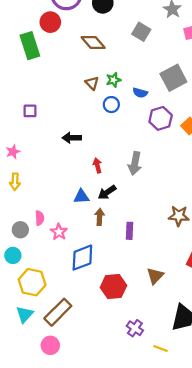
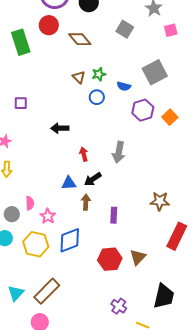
red circle: (50, 22) -> (49, 25), moved
yellow hexagon: (32, 282) -> (36, 244), moved
red hexagon: (113, 286) -> (110, 259), moved

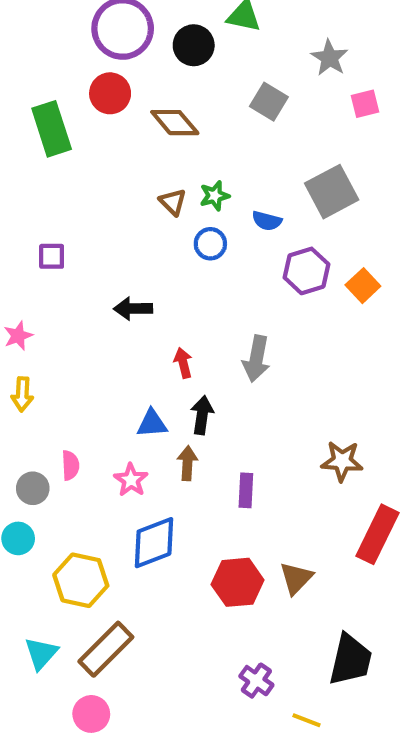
black arrow: (93, 179) -> (202, 415), turned 132
pink star: (48, 216) -> (131, 480), moved
yellow hexagon: (36, 244) -> (81, 580), moved

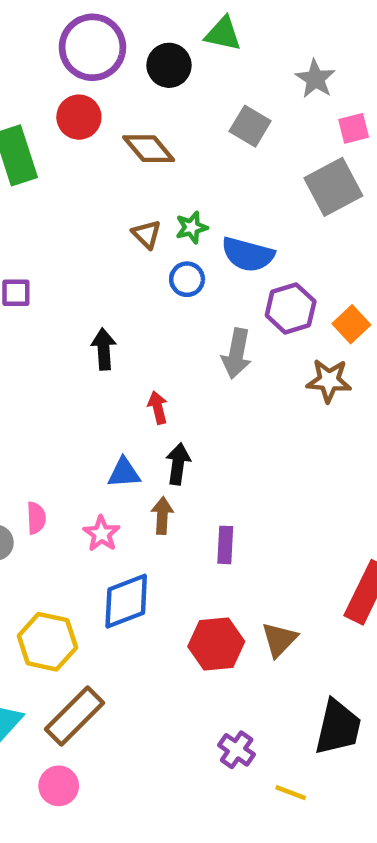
gray square: (332, 192) -> (333, 187), moved
blue semicircle: (267, 221) -> (248, 254), size x1.6
black arrow: (133, 309) -> (104, 349), turned 87
gray arrow: (256, 359) -> (237, 354), moved
brown star: (342, 461) -> (329, 381), moved

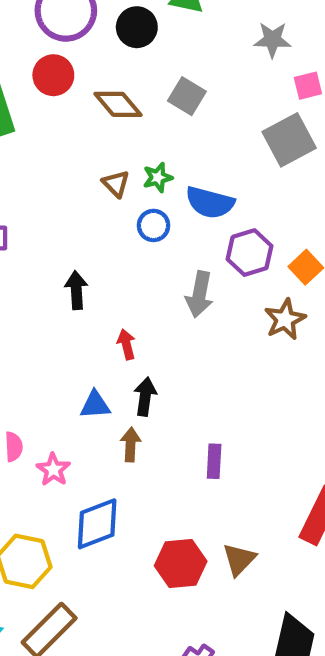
gray star: (315, 79) -> (272, 40), turned -30
gray square: (250, 126) -> (187, 96), moved
brown star: (329, 381) -> (285, 319), turned -30
pink star: (101, 534) -> (53, 470), moved
purple rectangle: (225, 545) -> (214, 461), moved

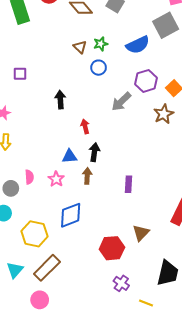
blue semicircle: (210, 202) -> (138, 45), moved, turned -40
gray arrow: (199, 294) -> (121, 102), turned 35
pink star: (53, 470) -> (56, 179), moved
red hexagon: (181, 563) -> (112, 248), moved

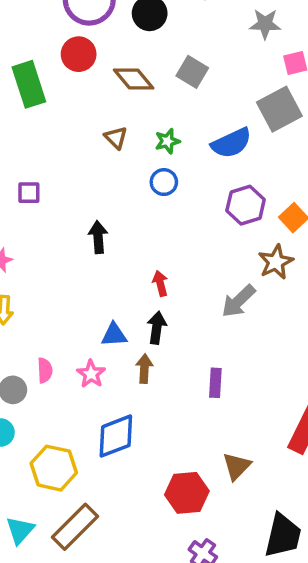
brown triangle: (80, 47) -> (116, 138), moved
gray arrow: (121, 102) -> (238, 301), moved
red arrow: (85, 126) -> (160, 283), moved

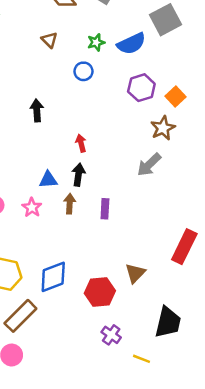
green star: (167, 141) -> (96, 42), moved
gray arrow: (238, 301) -> (149, 165), moved
purple rectangle: (215, 383) -> (105, 209), moved
blue diamond: (116, 436) -> (53, 277), moved

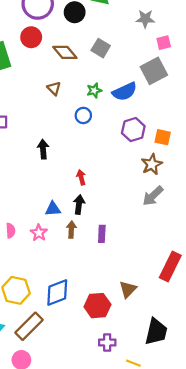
orange square: (176, 97) -> (163, 137), turned -35
gray arrow: (149, 165) -> (153, 196), moved
purple cross: (111, 335) -> (107, 343), turned -35

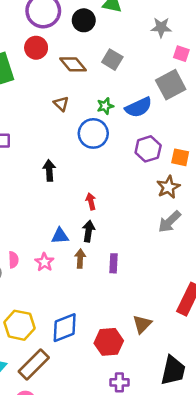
pink square: (164, 43) -> (181, 54), turned 32
blue circle: (83, 115) -> (93, 133), size x1.6

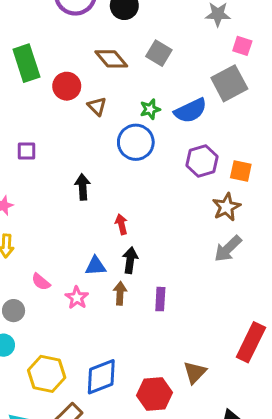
red circle: (36, 48) -> (67, 86), moved
red arrow: (91, 201) -> (121, 224), moved
pink semicircle: (13, 260) -> (41, 282), moved, turned 133

